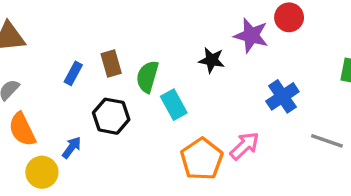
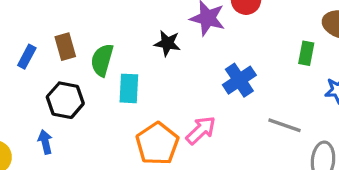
cyan rectangle: (174, 105) -> (129, 88), turned 32
blue arrow: (72, 147) -> (45, 142), moved, turned -50

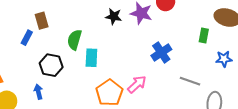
black star: (167, 43) -> (114, 16), moved
brown rectangle: (65, 47) -> (42, 21), moved

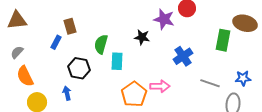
black star: (114, 16) -> (142, 37), moved
green rectangle: (204, 36) -> (223, 40), size x1.5
blue star: (224, 59) -> (243, 78), moved
pink arrow: (137, 84) -> (160, 86), turned 42

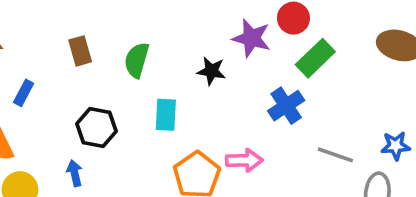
green rectangle: (223, 40) -> (315, 58), moved, turned 35
blue rectangle: (56, 42) -> (24, 93), moved
green semicircle: (101, 44) -> (137, 60), moved

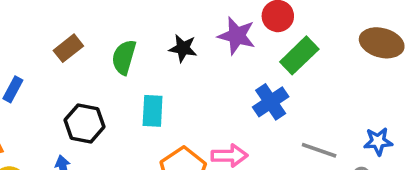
brown rectangle: (80, 51) -> (68, 48), turned 68
black star: (211, 71) -> (183, 48), moved

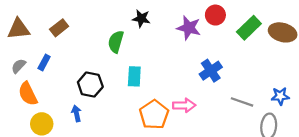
brown rectangle: (68, 48) -> (59, 28), moved
black star: (183, 48) -> (141, 19), moved
green rectangle: (299, 55) -> (249, 28), moved

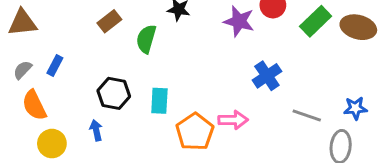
brown rectangle: (59, 28) -> (109, 21), moved
cyan rectangle: (134, 76) -> (159, 101), moved

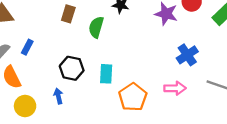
brown rectangle: (109, 21) -> (68, 14), turned -35
pink arrow: (233, 120) -> (175, 88), moved

